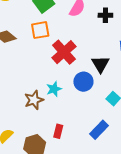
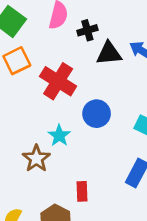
black cross: (105, 15) -> (87, 30), moved
black triangle: (101, 64) -> (109, 53), moved, turned -48

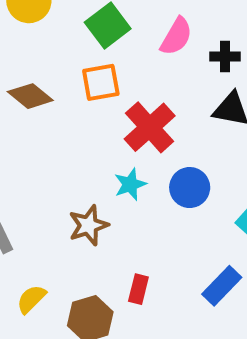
black cross: (87, 30) -> (225, 57), moved
cyan star: (59, 136) -> (130, 184), moved

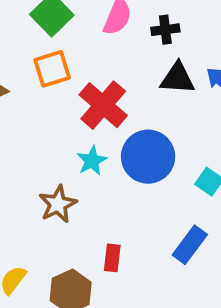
blue circle: (190, 188) -> (148, 157), size x1.4

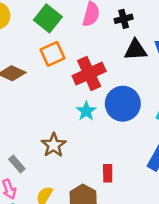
red cross: (103, 105) -> (89, 74), turned 32
brown star: (58, 204) -> (54, 145), moved

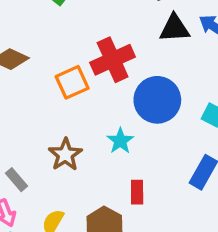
orange square: (53, 54) -> (72, 82), moved
cyan star: (86, 111) -> (120, 141), moved

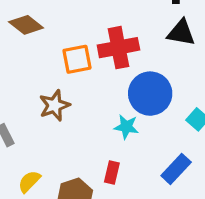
cyan star: (120, 141) -> (126, 127), moved, turned 30
brown star: (65, 155) -> (54, 105), moved

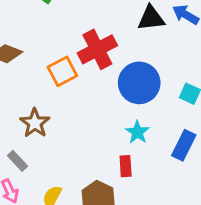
brown star: (54, 105) -> (35, 123), moved
cyan star: (126, 127) -> (137, 132), moved, turned -30

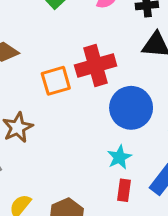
red rectangle: (126, 166) -> (124, 190), moved

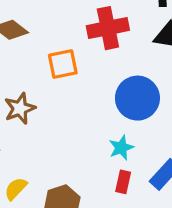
red cross: (96, 65) -> (108, 28), moved

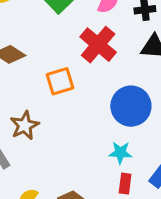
red cross: (108, 28) -> (98, 45), turned -33
cyan star: (121, 148) -> (120, 153), turned 30

